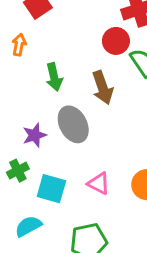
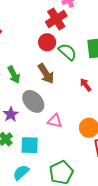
pink triangle: (99, 183) -> (55, 121), moved

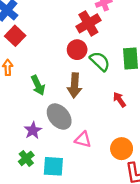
brown arrow: (46, 74) -> (75, 85), turned 35

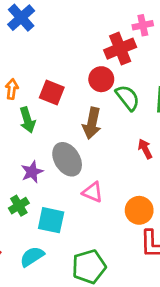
red square: (15, 36) -> (52, 92), moved, turned -30
green arrow: (38, 85) -> (27, 120), moved

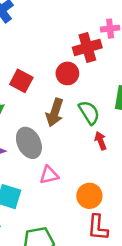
green semicircle: (128, 98) -> (89, 113), moved
pink triangle: (93, 192) -> (49, 175), turned -42

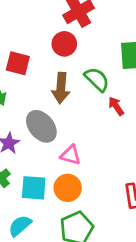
pink triangle: (49, 175) -> (71, 155), turned 42
orange circle: (89, 196) -> (68, 188), moved

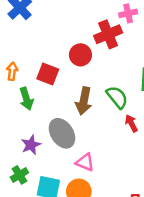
red circle: (64, 44) -> (80, 55), moved

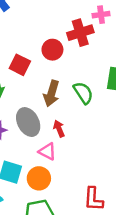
red arrow: (131, 123) -> (59, 129), moved

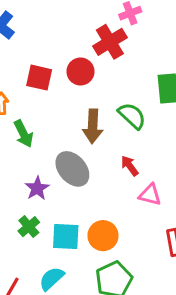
red square: (20, 65) -> (39, 78), moved
red arrow: (59, 129) -> (130, 166), moved
pink triangle: (47, 151) -> (150, 195), moved

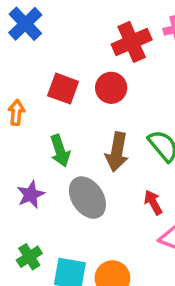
red cross: (110, 42) -> (132, 42), moved
green arrow: (23, 134) -> (60, 151), moved
purple star: (37, 188) -> (31, 195), moved

